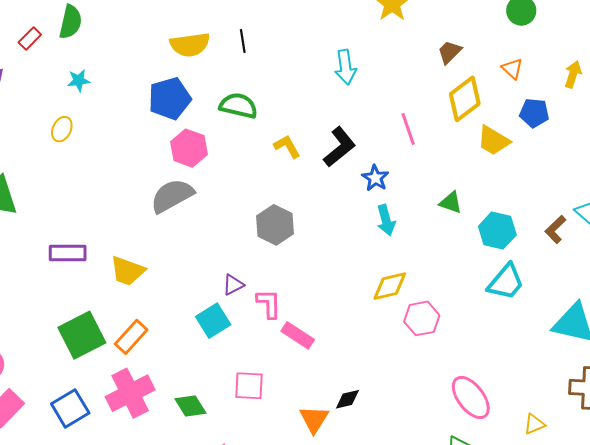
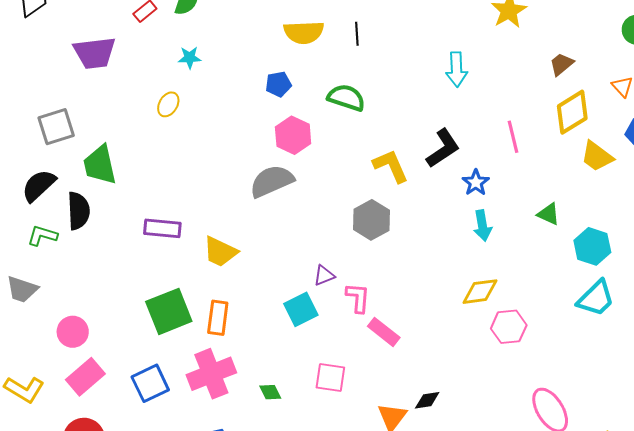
blue pentagon: (170, 99) -> (278, 84), size x0.6
yellow L-shape: (287, 147) -> (391, 166), moved, size x1.4
orange rectangle: (131, 337) -> (218, 318), turned -40
green diamond: (190, 406) -> (270, 392), size x0.7

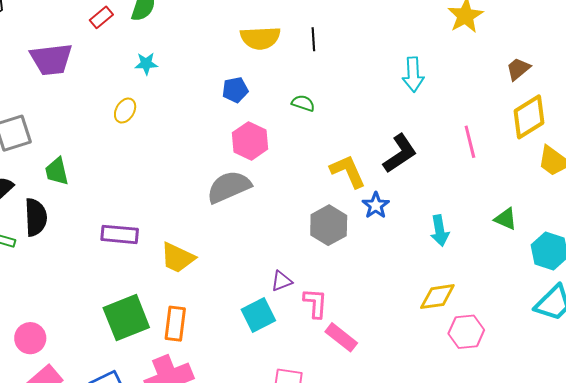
green semicircle: (346, 98) -> (303, 103), size x0.6
green trapezoid: (100, 165) -> (57, 171), size x0.7
blue star: (476, 183) -> (376, 205), moved

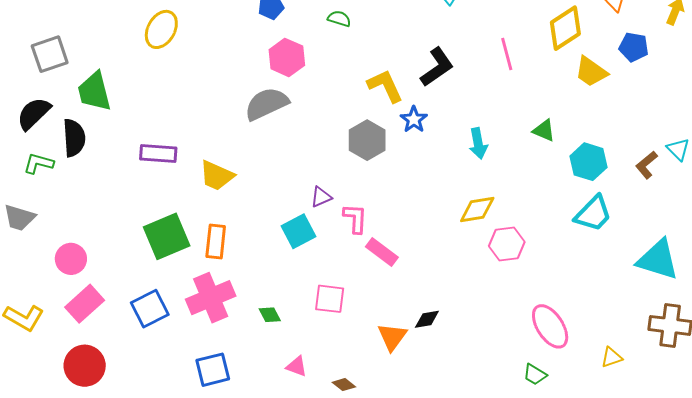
yellow ellipse: (125, 111) -> (161, 29), size x1.5
green trapezoid: (57, 171) -> (94, 91), size x1.4

